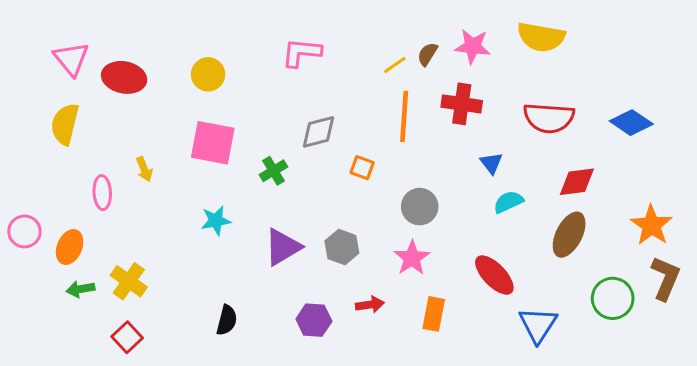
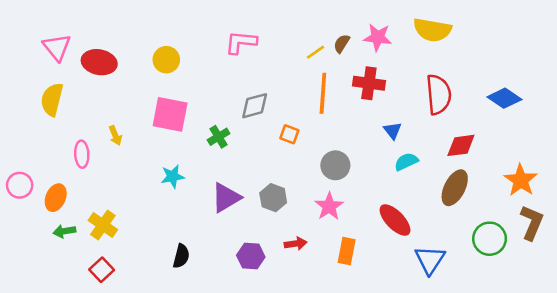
red semicircle: (549, 118) -> (439, 94), turned -99

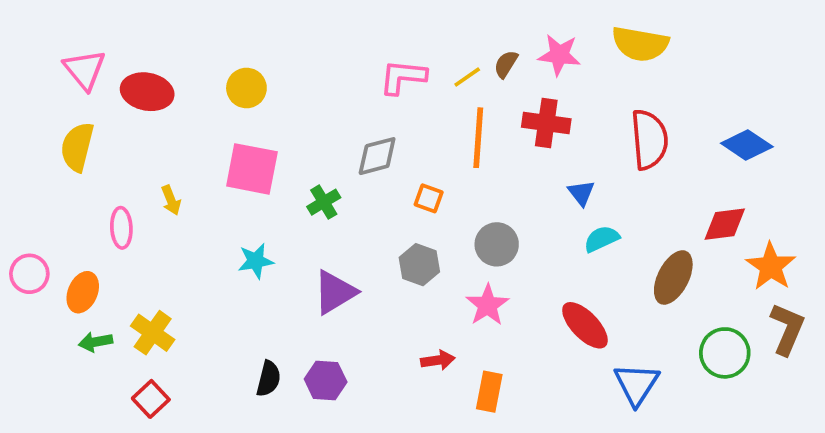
pink L-shape: (241, 42) -> (403, 77), moved
red diamond: (461, 145) -> (725, 224), moved
gray hexagon: (273, 198) -> (419, 265), moved
orange rectangle: (347, 251) -> (489, 392), moved
purple hexagon: (251, 256) -> (326, 381), moved

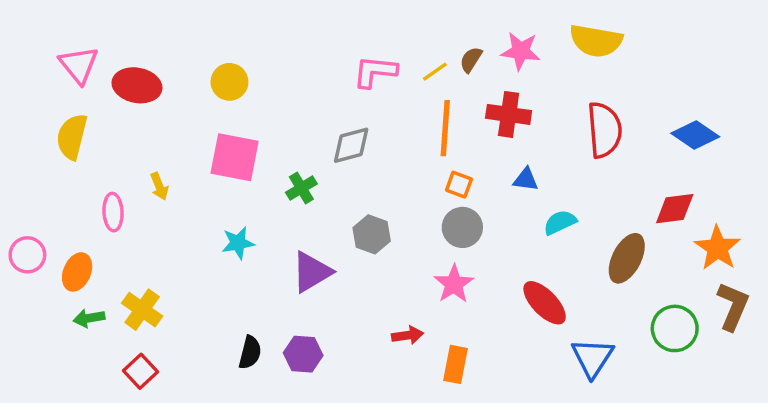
blue triangle: (581, 193) -> (526, 179), moved, turned -44
orange square: (429, 198) -> (459, 185), moved
gray hexagon: (419, 265) -> (372, 234), moved

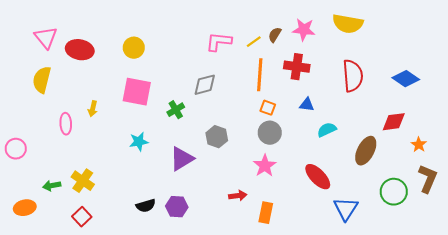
yellow arrow: (159, 186) -> (93, 109), turned 35
orange star: (717, 248) -> (419, 145), size x0.6
orange ellipse: (77, 272) -> (25, 208), moved, turned 55
black semicircle: (250, 352) -> (146, 206), turned 60

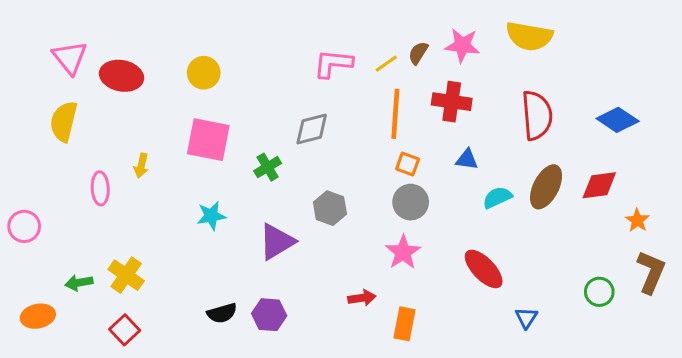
brown ellipse: (366, 151) -> (546, 187), moved
green circle: (394, 192) -> (599, 292), size x0.7
blue triangle: (346, 209) -> (526, 318), size x0.6

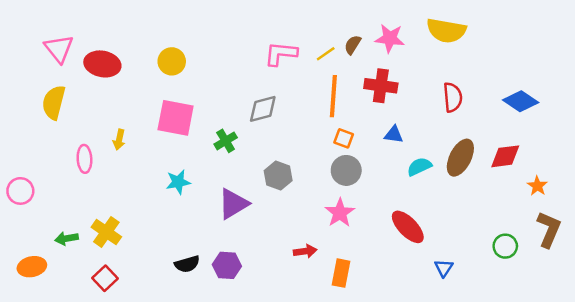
red semicircle: (537, 115) -> (453, 97), size x0.7

